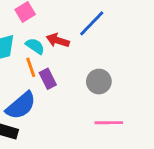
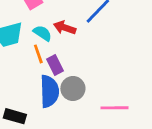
gray circle: (99, 82) -> (73, 88), moved
blue semicircle: (21, 106) -> (49, 91), moved, turned -52

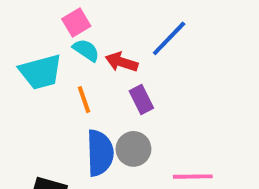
cyan semicircle: (42, 33) -> (86, 50), moved
purple rectangle: (55, 65) -> (141, 100), moved

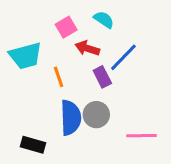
pink square: (76, 22) -> (66, 27), moved
blue line: (169, 38) -> (123, 57), moved
cyan semicircle: (86, 50) -> (104, 20), moved

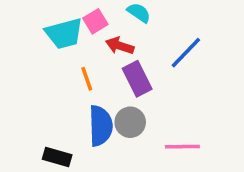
cyan trapezoid: (25, 56) -> (64, 34), moved
blue line: (123, 57) -> (186, 53), moved
purple rectangle: (102, 77) -> (137, 79), size x1.4

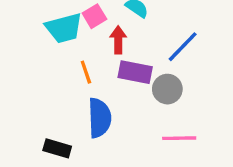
red arrow: (120, 46) -> (118, 40), turned 72
purple rectangle: (137, 79) -> (135, 72), turned -52
gray circle: (130, 122) -> (167, 89), moved

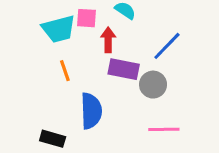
pink square: (94, 16) -> (87, 18), turned 35
orange line: (86, 72) -> (65, 71), moved

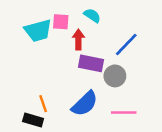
orange line: (65, 71) -> (43, 104), moved
blue semicircle: (91, 111) -> (85, 104), moved, turned 48

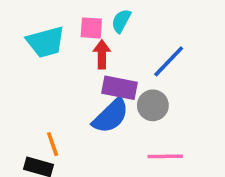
cyan semicircle: (92, 15) -> (121, 21), turned -96
pink square: (61, 22) -> (91, 28), moved
blue semicircle: (85, 104) -> (111, 116), moved

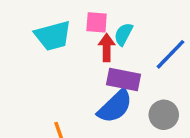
cyan semicircle: (121, 21) -> (123, 34), moved
gray circle: (153, 105) -> (164, 115), moved

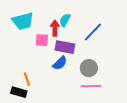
pink square: (97, 22) -> (42, 40), moved
blue semicircle: (115, 106) -> (60, 63), size x0.7

